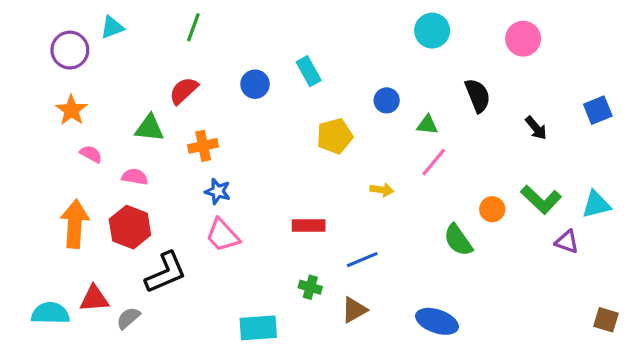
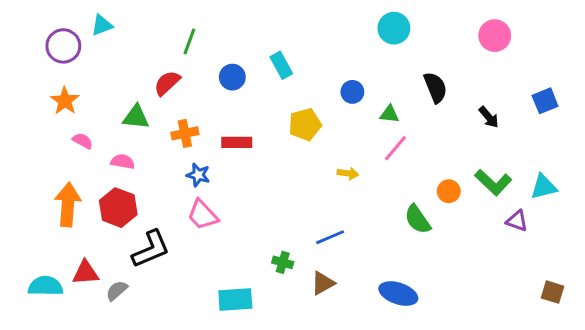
green line: (193, 27) -> (189, 42), moved
pink circle: (523, 39) -> (495, 36), moved
red rectangle: (309, 225) -> (237, 142), moved

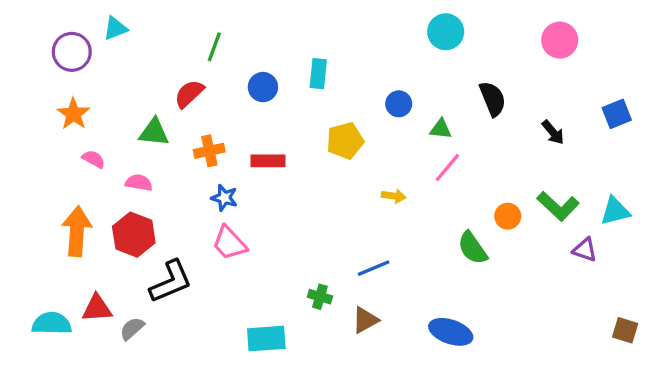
cyan rectangle: (281, 65) -> (318, 74), turned 35

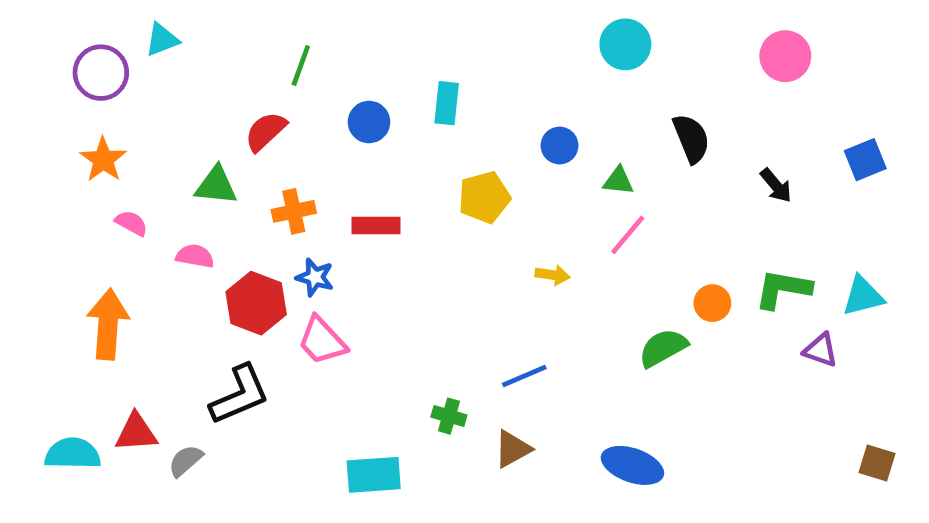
green L-shape: (558, 206) -> (783, 289), turned 147
red hexagon: (134, 235) -> (256, 303), moved
green semicircle: (473, 248) -> (663, 348), turned 96

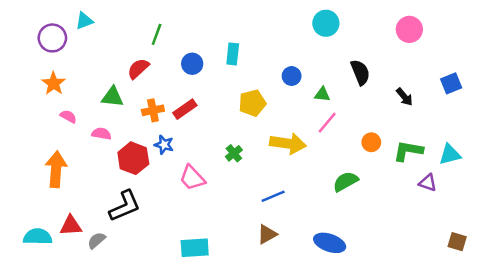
red rectangle: (376, 225) -> (185, 109), moved, turned -35
yellow arrow: (552, 275) -> (288, 143), size x2.0
orange circle: (712, 303) -> (371, 142), moved
pink trapezoid: (322, 341) -> (192, 178), moved
green cross: (449, 416) -> (234, 153), moved, turned 35

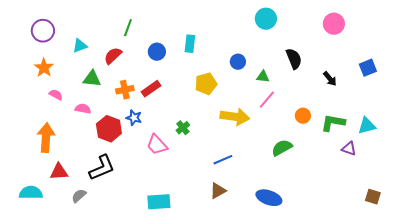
cyan triangle: (84, 21) -> (80, 46), moved
green cross: (234, 153) -> (183, 128), moved
red triangle: (71, 226) -> (59, 172), moved

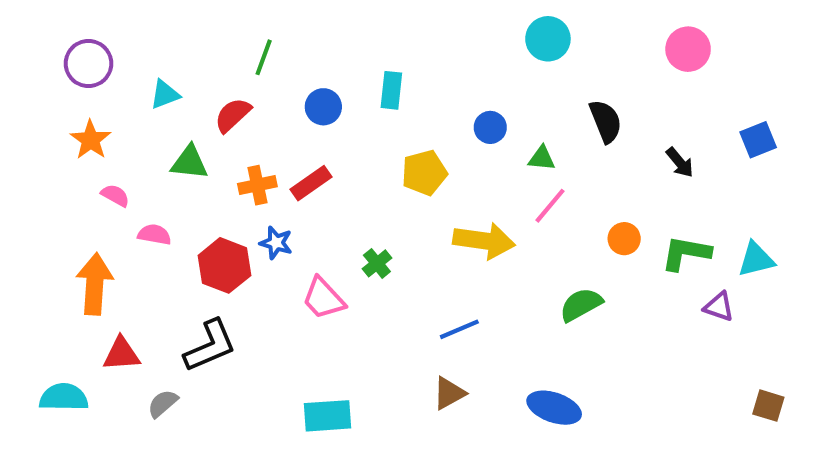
pink semicircle: (83, 109) -> (154, 235), moved

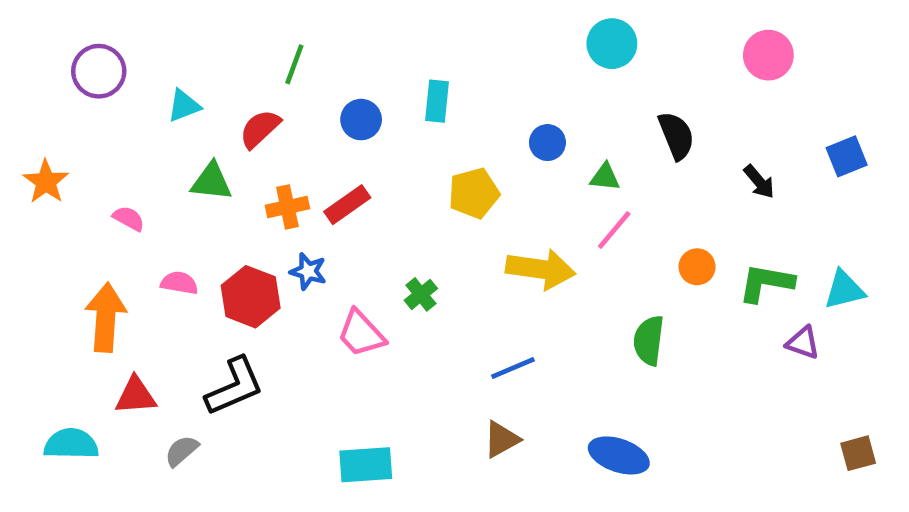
orange star: (91, 140) -> (46, 182), moved
pink semicircle: (154, 235) -> (179, 283), moved
green semicircle: (581, 305) -> (649, 340), turned -54
brown square: (768, 406) -> (858, 453), turned -32

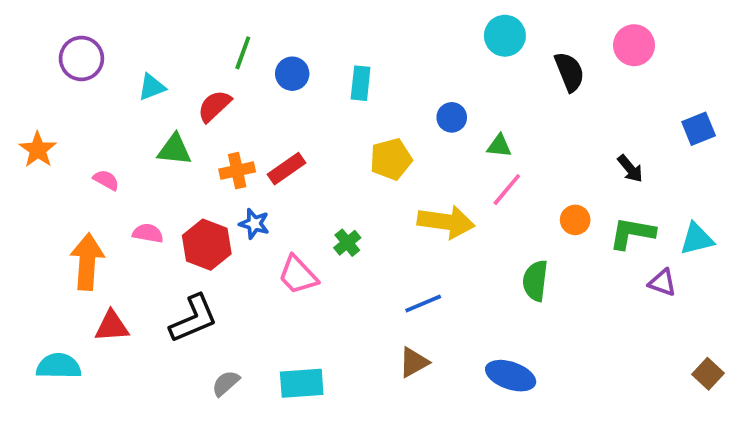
blue circle: (361, 120) -> (292, 74), moved
black semicircle: (676, 136) -> (569, 72), moved
black arrow: (759, 182) -> (630, 169), moved
gray semicircle: (182, 451) -> (226, 383), moved
brown square: (858, 453) -> (708, 374), turned -32

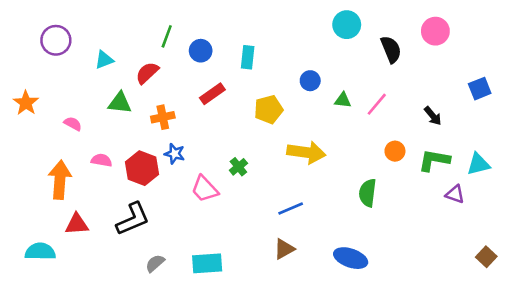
red rectangle: (287, 169) -> (212, 94), moved
pink line: (507, 190) -> (377, 104), moved

